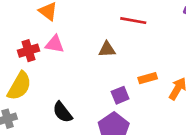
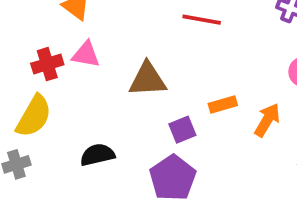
brown triangle: (107, 49) -> (148, 79), moved, size x1.5
black semicircle: (63, 112) -> (97, 155), turned 115

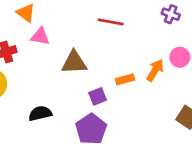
pink triangle: (86, 54) -> (40, 36), moved
orange arrow: (267, 120) -> (155, 70), moved

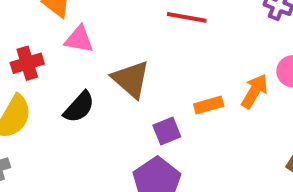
brown triangle: (74, 62) -> (131, 79), turned 44
black semicircle: (40, 113) -> (79, 107), moved, turned 145

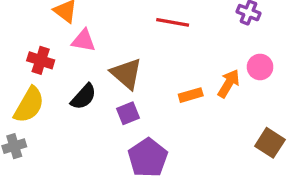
red cross: (27, 63) -> (41, 60), turned 35
purple square: (167, 131) -> (128, 113), moved

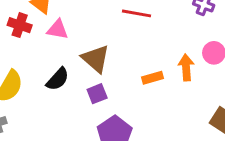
red cross: (41, 60) -> (20, 25), moved
orange arrow: (229, 83) -> (186, 67), turned -35

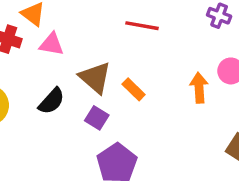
orange rectangle: (153, 78) -> (134, 89), moved, turned 60
purple square: (97, 94) -> (97, 118), turned -36

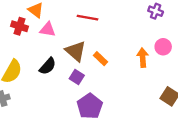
red line: (142, 26) -> (88, 18), moved

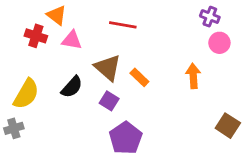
pink circle: (163, 47) -> (219, 43), moved

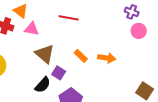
brown triangle: (108, 68) -> (45, 54), moved
orange arrow: (193, 76) -> (107, 58), moved, turned 102
black semicircle: (72, 87) -> (43, 85), moved

